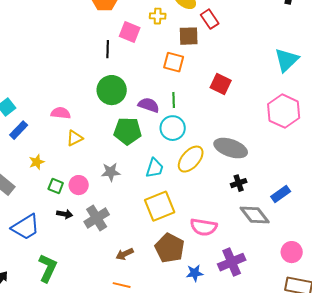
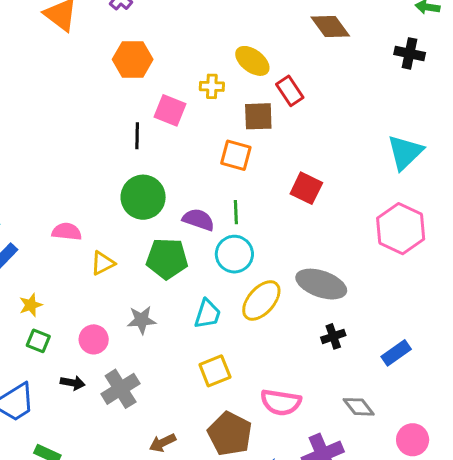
yellow triangle: (75, 138) -> (103, 263), moved
green square: (56, 186) -> (38, 341), moved
yellow square: (160, 206) -> (215, 371), size x0.7
gray diamond: (255, 215) -> (359, 407), moved, size x0.7

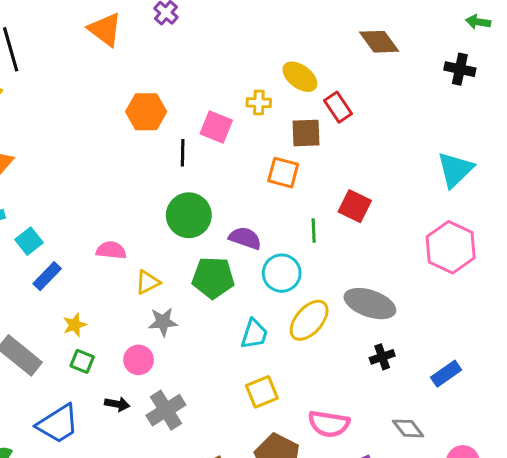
orange hexagon: (133, 59) -> (146, 112), moved
green line: (236, 212) -> (314, 230), moved
gray star: (142, 320) -> (163, 322), moved

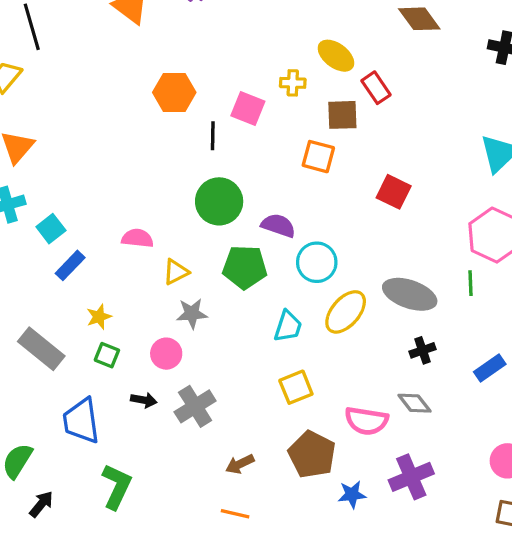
green line: (314, 230) -> (471, 283), moved
blue trapezoid: (58, 424) -> (81, 421), turned 114
gray diamond: (408, 428) -> (414, 403), moved

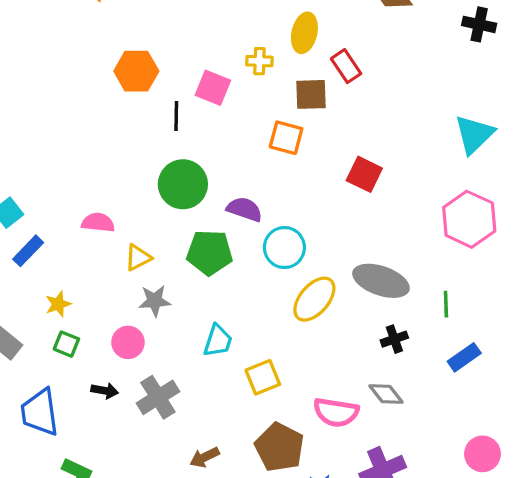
yellow ellipse: (336, 56) -> (304, 33), turned 66
green line: (471, 283) -> (446, 304), moved
cyan trapezoid: (288, 326) -> (218, 341), moved

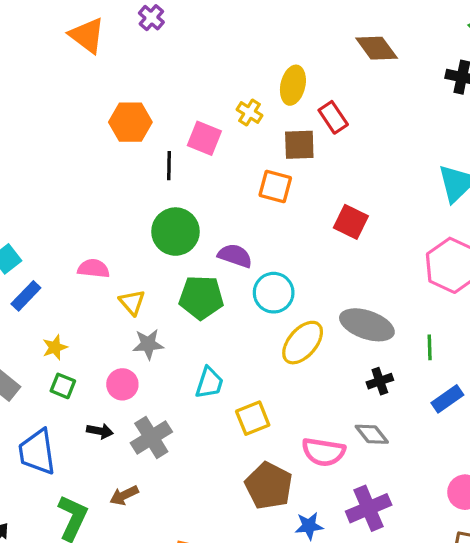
yellow cross: (259, 61) -> (249, 113), turned 30
yellow triangle: (138, 257) -> (132, 302), turned -44
brown arrow: (205, 457) -> (124, 495), moved

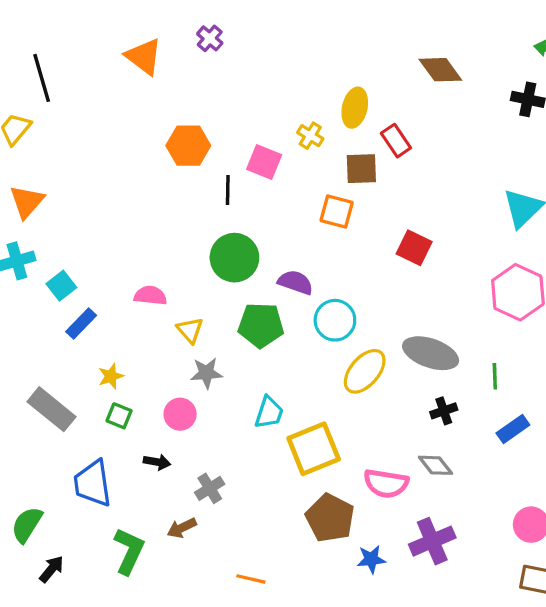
yellow square: (253, 418) -> (314, 449), size x1.5
gray cross: (151, 437) -> (210, 488), moved, size x0.7

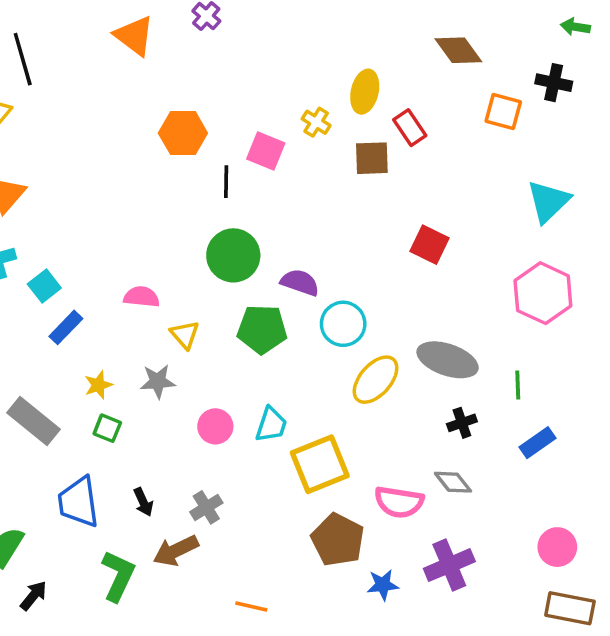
orange square: (337, 211) -> (503, 111), moved
gray star: (206, 373) -> (158, 381), moved
pink circle: (180, 414) -> (215, 426), moved
black arrow: (157, 462) -> (143, 502), moved, turned 55
brown arrow: (182, 528) -> (176, 551), size x1.4

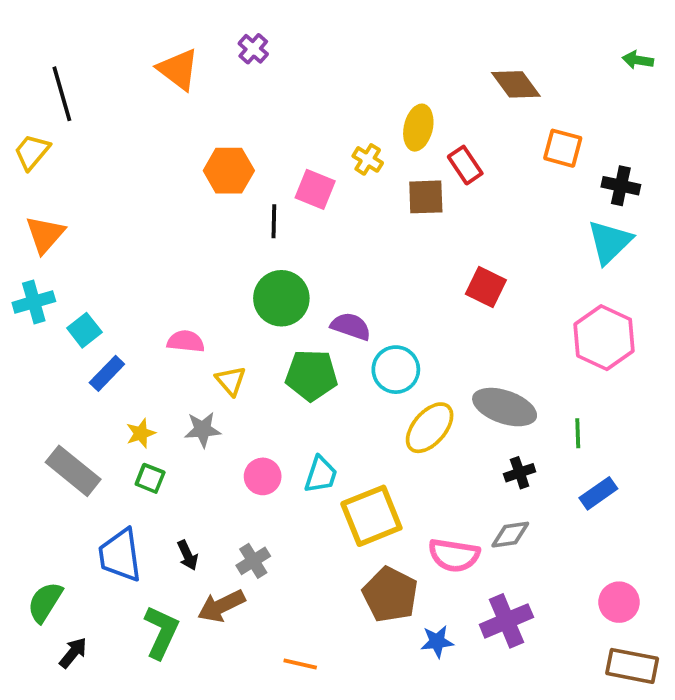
black cross: (554, 83) -> (621, 186), moved
gray diamond: (453, 482) -> (510, 535), turned -60

